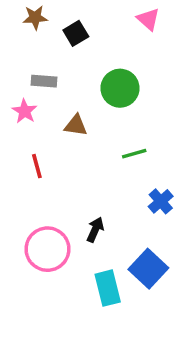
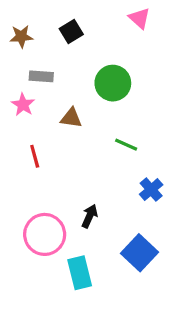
brown star: (35, 17) -> (21, 36), moved
green line: (134, 154) -> (126, 145), turned 40
cyan rectangle: (108, 288) -> (80, 273), moved

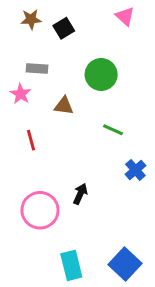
brown star: (21, 36) -> (31, 19), moved
blue square: (139, 253) -> (125, 264), moved
cyan rectangle: (80, 273) -> (71, 265), moved

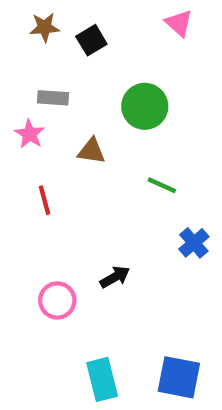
black arrow: (80, 194) -> (115, 277), turned 36
pink circle: (40, 210) -> (57, 300), size x0.7
blue square: (125, 264) -> (179, 377), turned -32

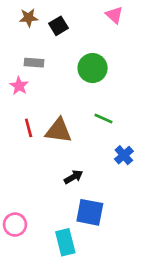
brown triangle: (91, 151) -> (59, 131), moved, size x1.5
pink circle: (57, 300) -> (15, 225), moved
blue square: (179, 377) -> (90, 212), moved

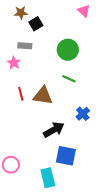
black square: (59, 26) -> (36, 24), moved
green line: (103, 118) -> (69, 79), moved
blue cross: (124, 155) -> (83, 114), moved
black arrow: (73, 177) -> (54, 130), size x1.5

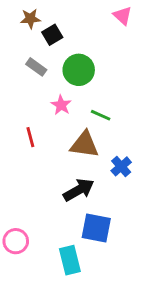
gray rectangle: (25, 46) -> (36, 67), turned 32
green circle: (68, 50) -> (79, 70), moved
pink star: (14, 63) -> (61, 105), moved
brown triangle: (43, 96) -> (85, 145), moved

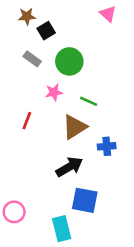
pink star: (61, 105) -> (54, 92), turned 30
red line: (30, 137) -> (27, 121), turned 36
brown triangle: (85, 145) -> (74, 127), turned -40
blue cross: (121, 166) -> (107, 146), turned 36

